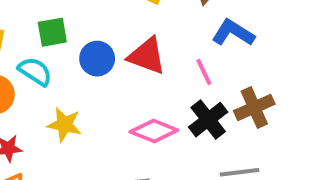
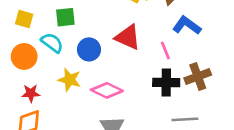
blue circle: (97, 59) -> (89, 49), moved
black cross: (208, 120) -> (166, 83), turned 35
pink diamond: (154, 131) -> (107, 90), moved

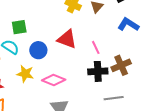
blue L-shape: (187, 25) -> (128, 25), moved

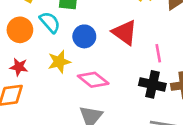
yellow star: (25, 74) -> (59, 62), turned 30

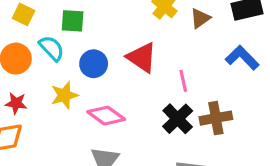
black cross: (152, 84) -> (178, 119), turned 35

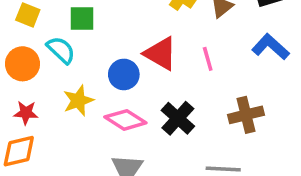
blue circle: (94, 64) -> (124, 74), moved
pink line: (183, 81) -> (208, 59), moved
black cross: (178, 119) -> (178, 118), moved

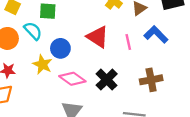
blue L-shape: (271, 47) -> (156, 34), moved
blue circle: (124, 74) -> (60, 48), moved
yellow star: (78, 101) -> (42, 64), turned -30

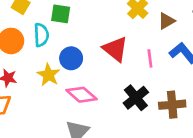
cyan semicircle: (33, 31) -> (41, 35), turned 36
black cross: (107, 80) -> (136, 98), moved

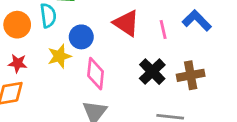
yellow star: (48, 75) -> (59, 56), turned 30
pink diamond: (82, 95) -> (96, 74), turned 60

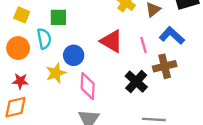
brown cross: (191, 75) -> (165, 66), moved

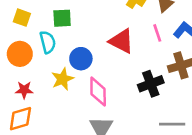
pink line: (143, 45) -> (157, 33), moved
black cross: (136, 82) -> (151, 84), turned 30

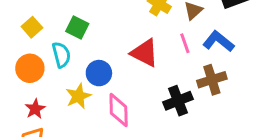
yellow square: (22, 18) -> (32, 27), turned 30
green square: (62, 18) -> (77, 28), turned 30
red star: (24, 90) -> (35, 109), turned -30

